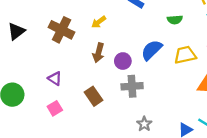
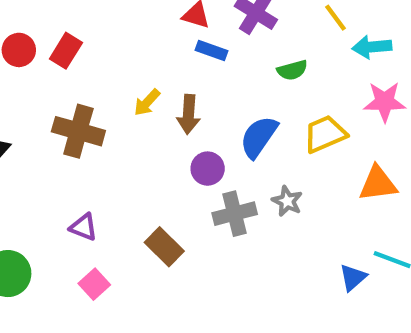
brown arrow: (98, 53) -> (189, 114), moved
gray star: (144, 124) -> (287, 201), moved

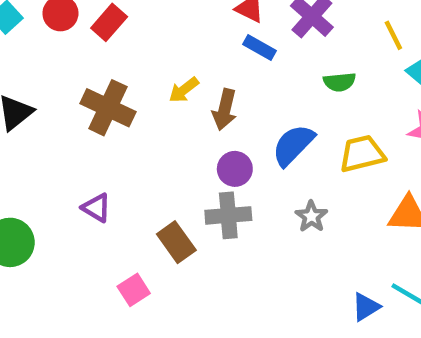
gray cross: (235, 214) -> (228, 215), moved
pink square: (94, 284) -> (134, 290), moved

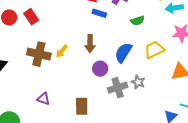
red rectangle: (109, 22) -> (31, 17), turned -63
yellow arrow: (184, 90) -> (62, 51), moved
gray cross: (228, 215) -> (118, 88), moved
brown rectangle: (176, 242) -> (82, 106), turned 48

